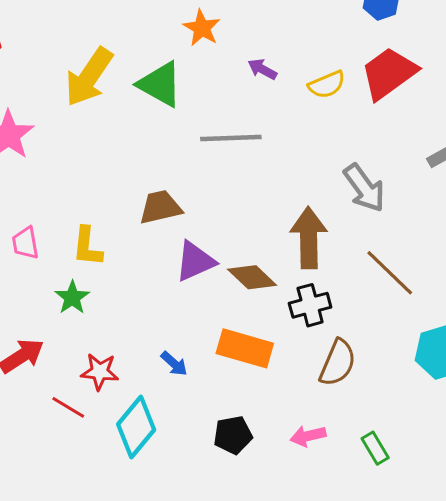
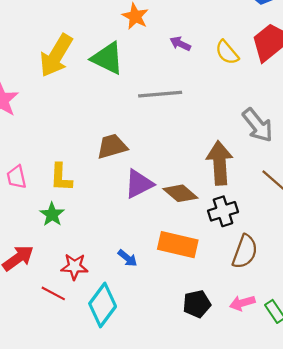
yellow semicircle: (327, 85) -> (227, 52), turned 76
black pentagon: (233, 435) -> (197, 304), moved
pink arrow: (308, 436) -> (242, 303), moved

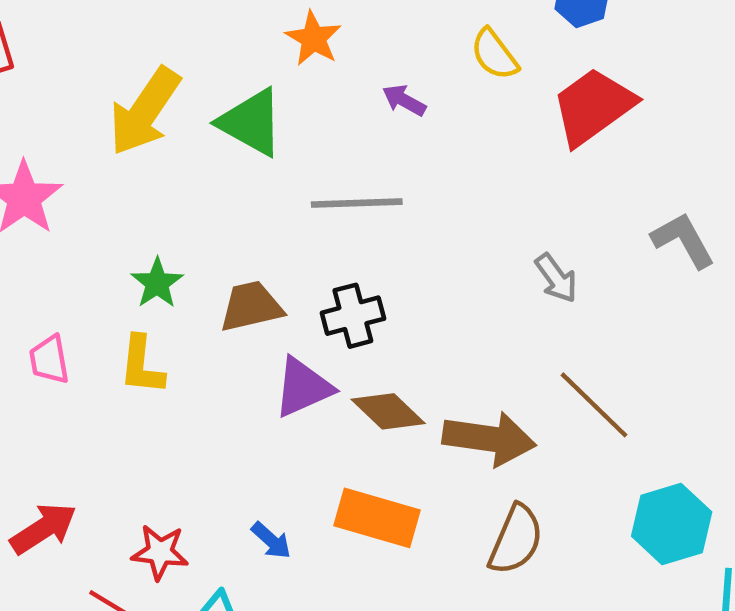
yellow semicircle: (227, 52) -> (494, 54), moved
gray arrow: (258, 125) -> (556, 278), size x0.7
brown arrow: (220, 163) -> (489, 439), moved, turned 99
black cross: (223, 211) -> (353, 316), moved
green star: (52, 214) -> (157, 283), moved

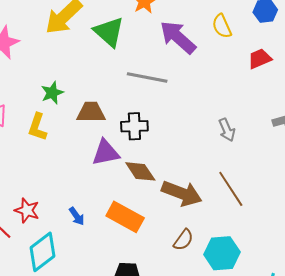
purple arrow: (404, 100) -> (178, 37), size x2.0
red trapezoid: (593, 107) -> (260, 59), size x0.6
cyan hexagon: (672, 524) -> (222, 253), moved
brown semicircle: (516, 540) -> (183, 240), size x0.7

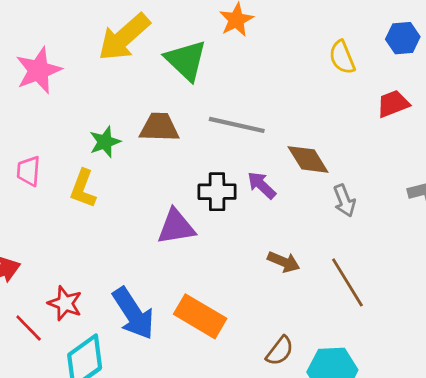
purple arrow: (178, 37) -> (262, 185), moved, size x0.6
brown trapezoid: (91, 112) -> (159, 127), moved
brown diamond: (140, 171) -> (308, 159), moved
brown arrow: (182, 193) -> (284, 262), moved, size x0.6
blue arrow: (77, 216) -> (133, 313), size x2.0

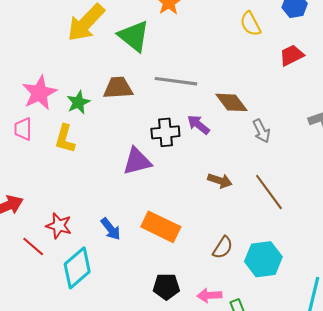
pink star: (39, 70) -> (40, 93), moved
blue arrow: (133, 313) -> (111, 229), size x0.6

